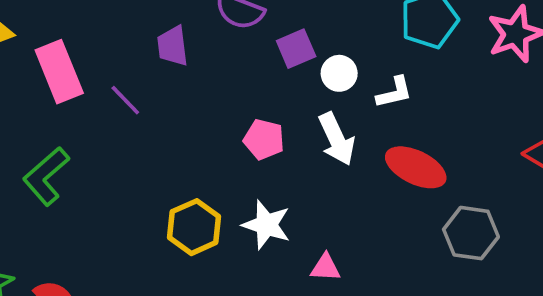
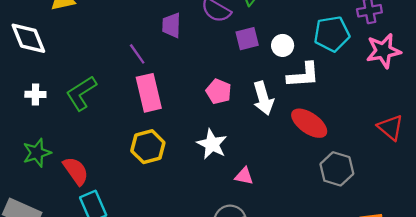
pink rectangle: (59, 72) -> (149, 93), moved
white circle: (339, 73) -> (283, 45), moved
white L-shape: (394, 92) -> (303, 75), size x1.4
yellow hexagon: (194, 227) -> (148, 147), moved

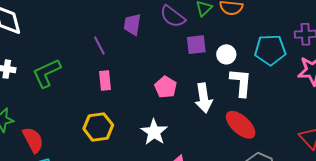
white L-shape: (303, 75) -> (241, 82), turned -88
pink rectangle: (149, 93) -> (105, 80), size x0.6

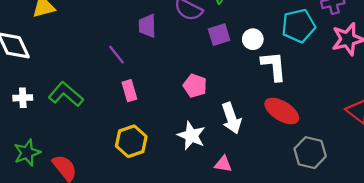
green L-shape: (47, 73) -> (66, 94), turned 76
white arrow: (204, 98) -> (231, 118), moved

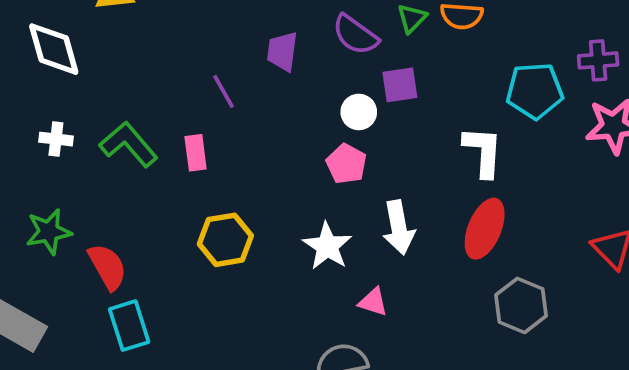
white circle: (253, 39) -> (359, 112), moved
pink rectangle: (129, 91) -> (196, 153), moved
red ellipse: (282, 111) -> (485, 229), turned 72

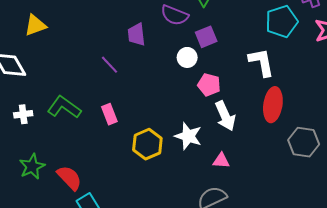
pink rectangle: (196, 153) -> (109, 114), moved
pink pentagon: (346, 164) -> (209, 85), moved
yellow hexagon: (225, 240) -> (147, 144), moved

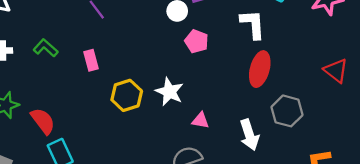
green L-shape: (64, 107) -> (46, 48), size x0.7
white arrow: (225, 116) -> (249, 135), moved

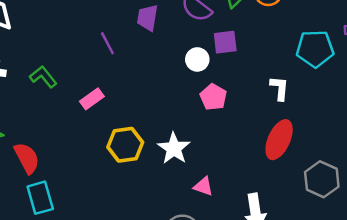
white L-shape: (253, 24) -> (279, 88), size x0.7
pink rectangle: (91, 60) -> (92, 99), turned 60
gray hexagon: (287, 111) -> (322, 179), moved

